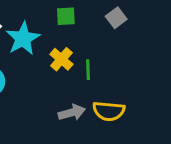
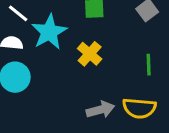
green line: (88, 70) -> (149, 65), moved

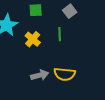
green line: (149, 65) -> (60, 34), moved

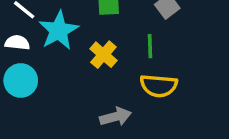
yellow semicircle: (65, 74) -> (159, 86), moved

